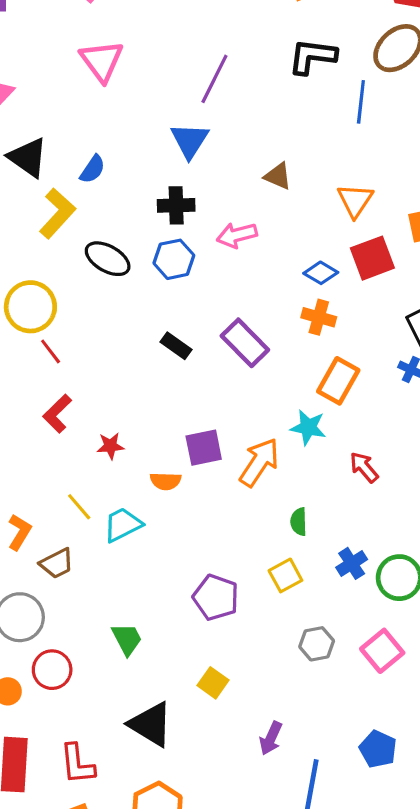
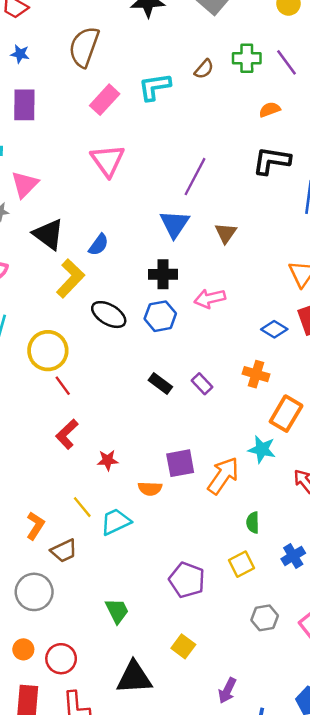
brown triangle: (278, 176) -> (226, 233), moved, turned 40
orange cross: (319, 317) -> (256, 374), moved
purple rectangle: (245, 343) -> (202, 384), moved, size x0.6
red circle: (52, 670) -> (61, 659), moved
black triangle: (151, 724) -> (134, 678), turned -36

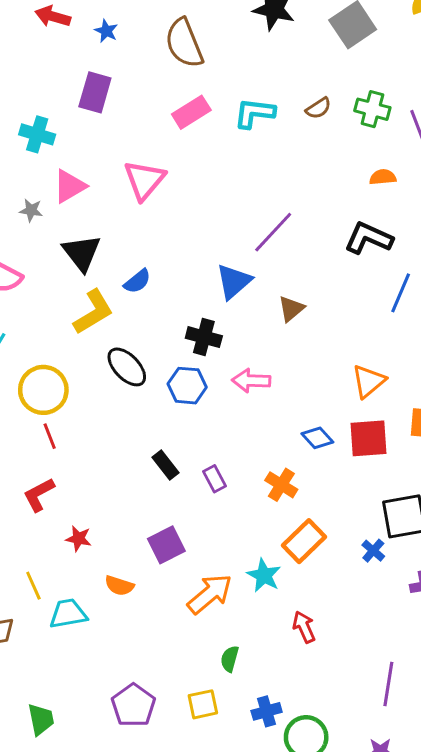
brown semicircle: (84, 47) -> (184, 43), turned -57
pink triangle: (108, 160) -> (144, 180), moved
purple square: (180, 463) -> (166, 545), moved, turned -32

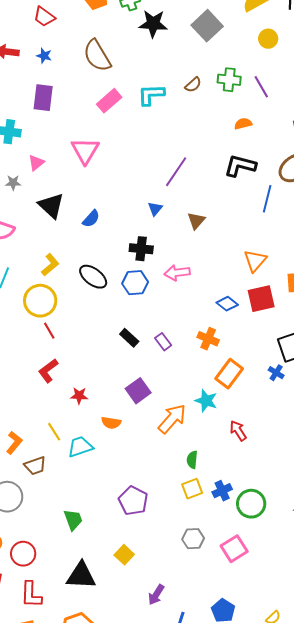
pink triangle: (70, 186) -> (36, 163), size x0.7
blue triangle: (234, 282) -> (155, 209), size x0.6
yellow L-shape: (93, 312) -> (50, 265), moved, size x0.7
yellow square: (203, 704) -> (192, 489), moved

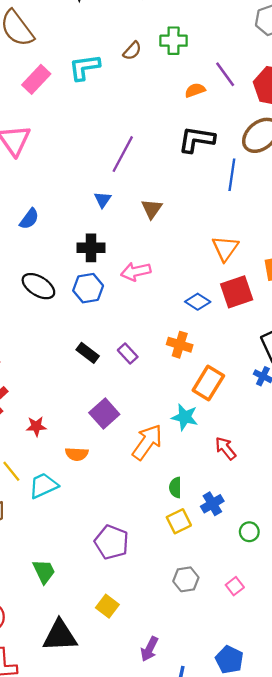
purple line: (261, 87) -> (225, 74), moved
blue cross: (222, 491) -> (212, 504), moved
green circle: (251, 504) -> (249, 532), size x0.6
pink square: (234, 549) -> (235, 586), size x0.6

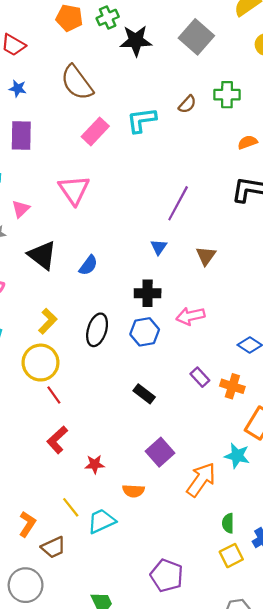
black ellipse: (38, 286) -> (97, 330), turned 76
purple rectangle: (128, 354) -> (200, 377), moved

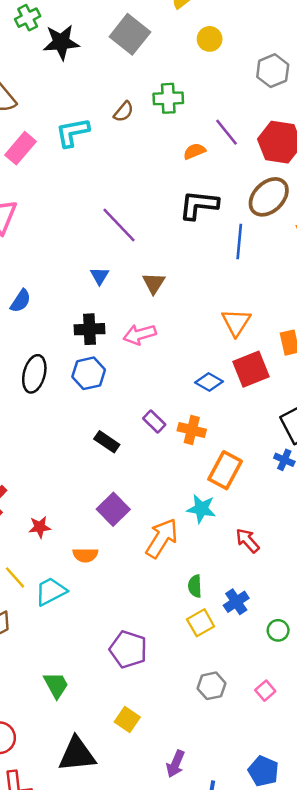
purple line: (178, 203) -> (119, 225), turned -69
pink arrow: (190, 316) -> (140, 334), moved
black rectangle: (144, 394) -> (107, 442), moved

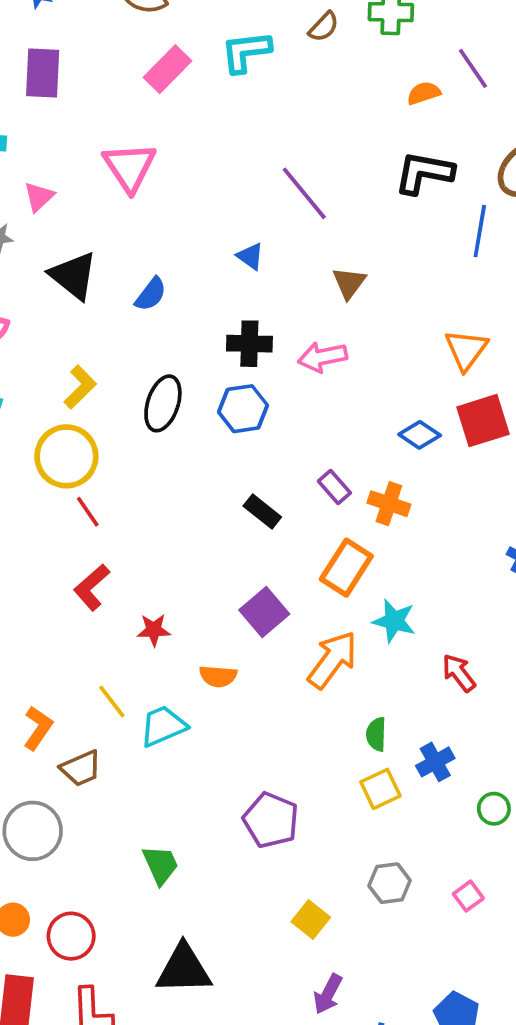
blue triangle: (100, 276) -> (250, 256), moved, turned -30
orange rectangle: (225, 470) -> (346, 568), moved
yellow square: (127, 719) -> (311, 920), moved

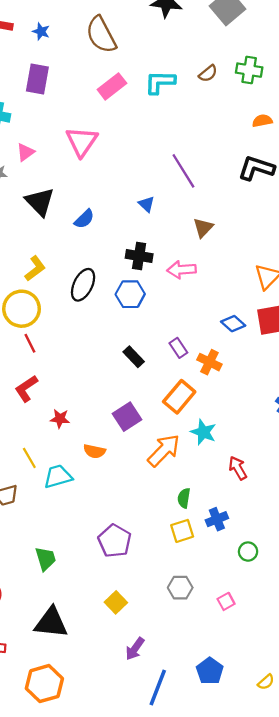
yellow square: (311, 920) -> (116, 602), moved

